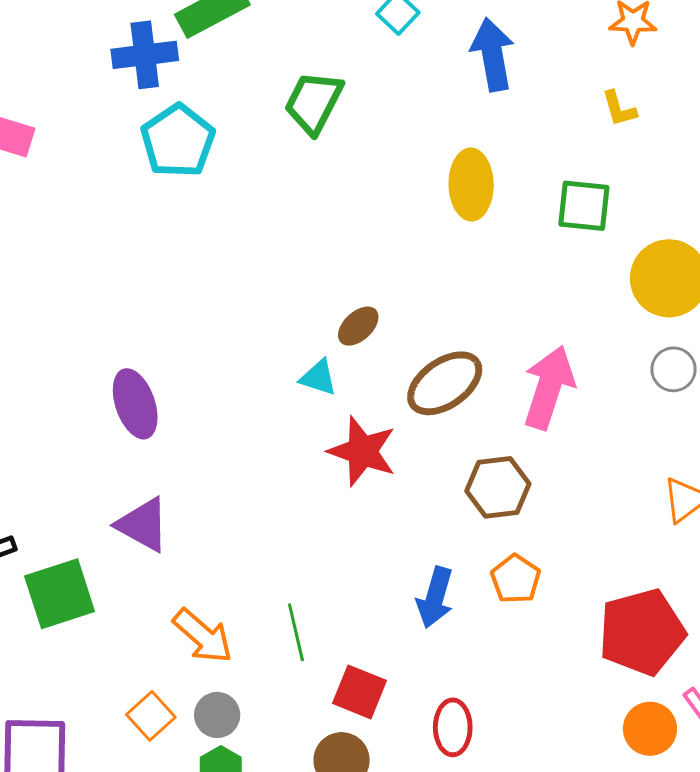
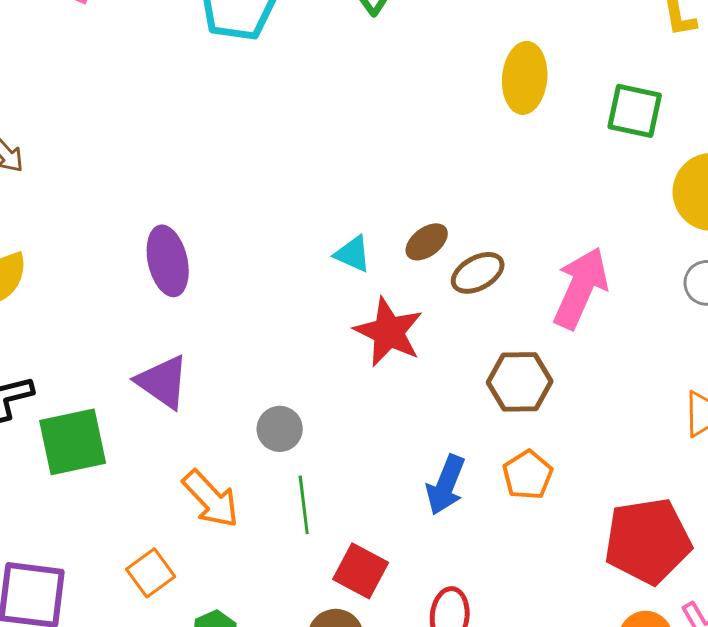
brown ellipse: (358, 326) -> (427, 242), moved
brown ellipse: (445, 383) -> (478, 273), size x0.7
gray circle: (217, 715) -> (280, 429), moved

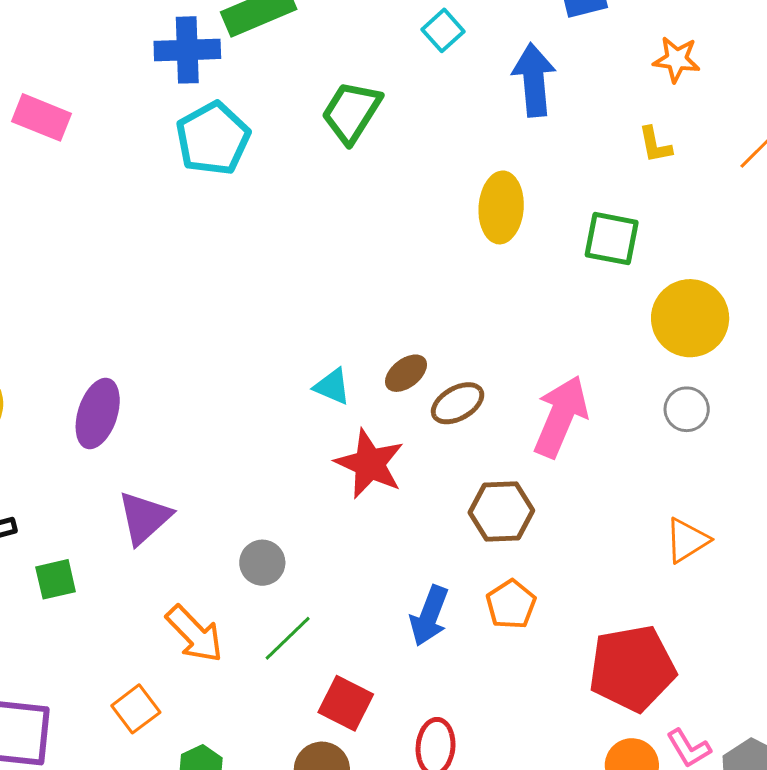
purple ellipse: (168, 261) -> (98, 414), moved, turned 32
purple triangle: (163, 382) -> (144, 518), turned 44
green square: (73, 442) -> (56, 579), size x0.6
green line: (304, 505) -> (288, 638), turned 54

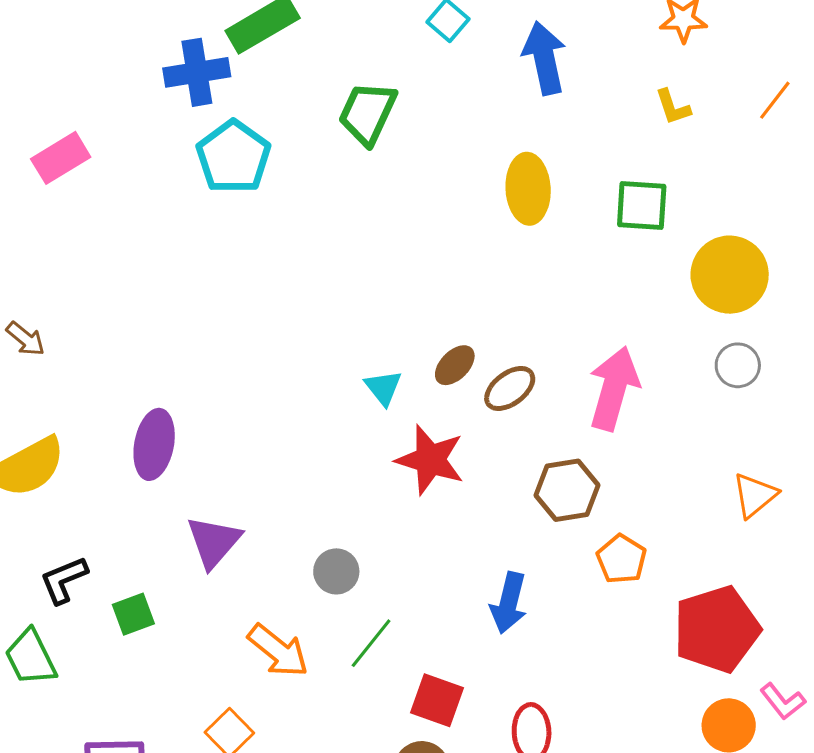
pink rectangle: (41, 117) -> (61, 158), turned -46
cyan triangle: (332, 386) -> (383, 388), turned 36
orange pentagon: (511, 604) -> (622, 559), moved

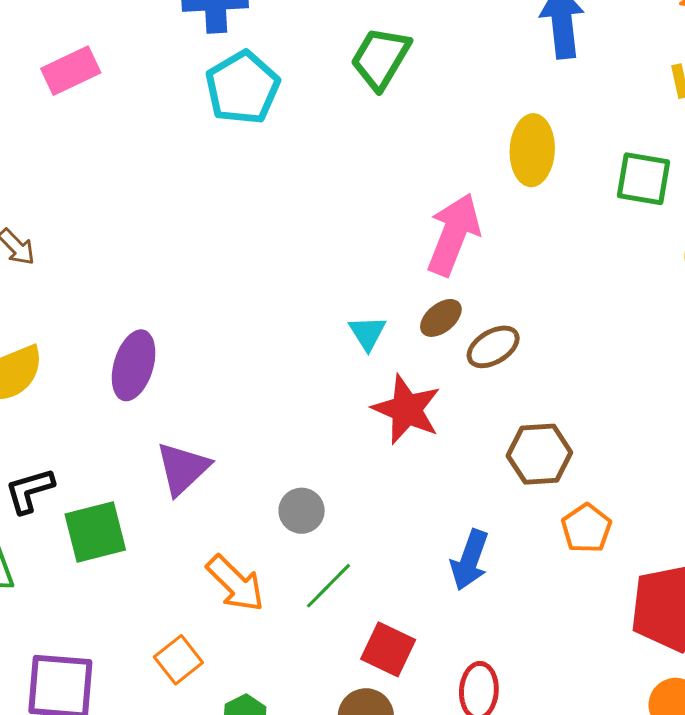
pink arrow: (614, 388) -> (454, 234), moved
green square: (133, 614) -> (95, 532), size x1.5

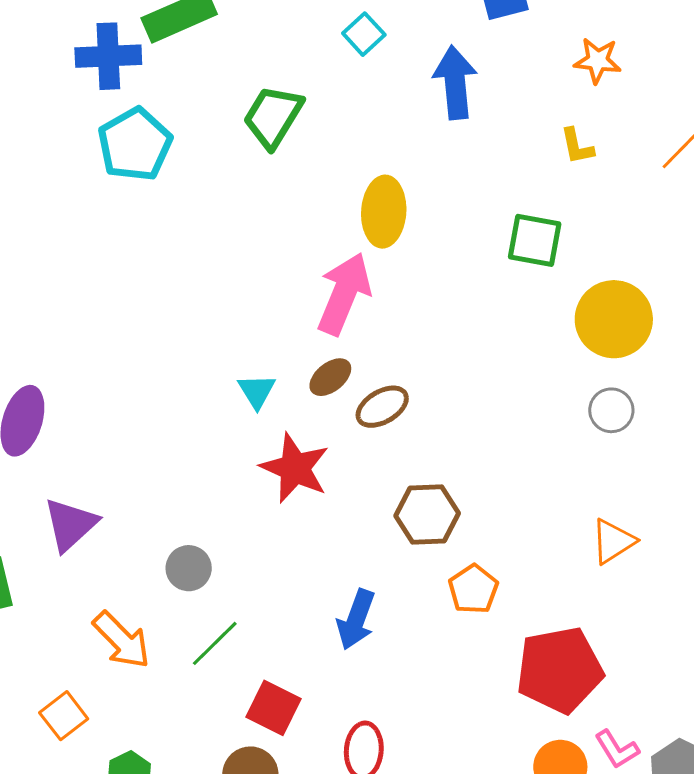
yellow ellipse: (532, 150) -> (384, 212), moved

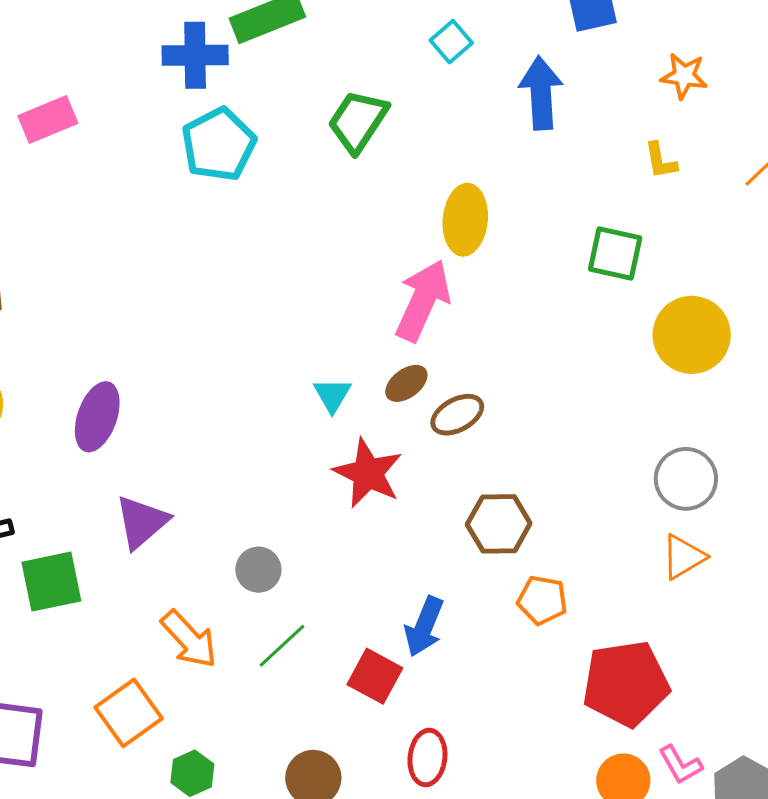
gray circle: (611, 410) -> (686, 479), moved, size x1.4
orange pentagon: (473, 589) -> (542, 600), turned -30
red square: (274, 708) -> (375, 676), moved
orange square: (64, 716) -> (129, 713), size x1.4

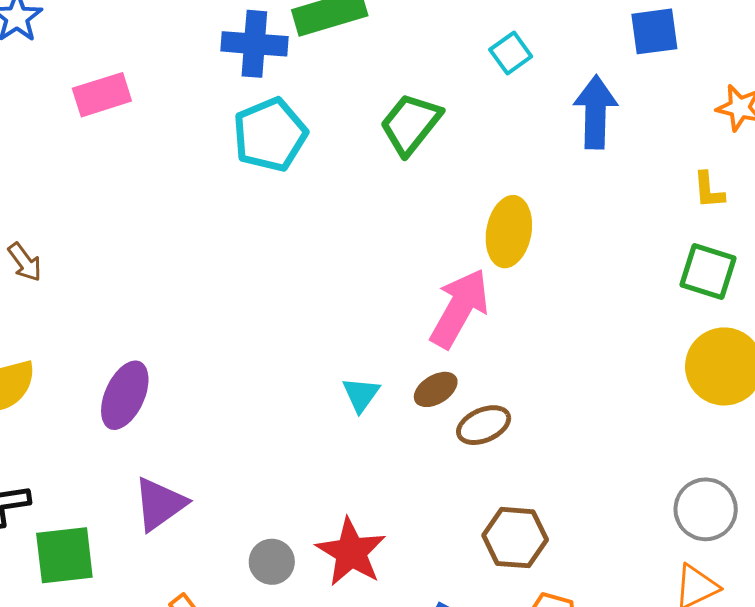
green square: (615, 253) -> (708, 272), moved
red star: (368, 473) -> (351, 552), moved

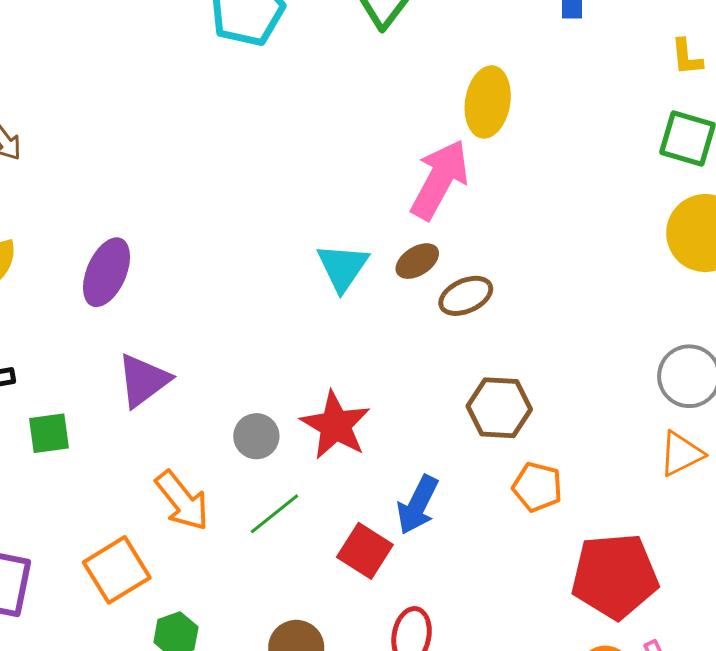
cyan triangle: (361, 394) -> (343, 267), size x1.4
green square: (64, 555) -> (49, 433), size x0.7

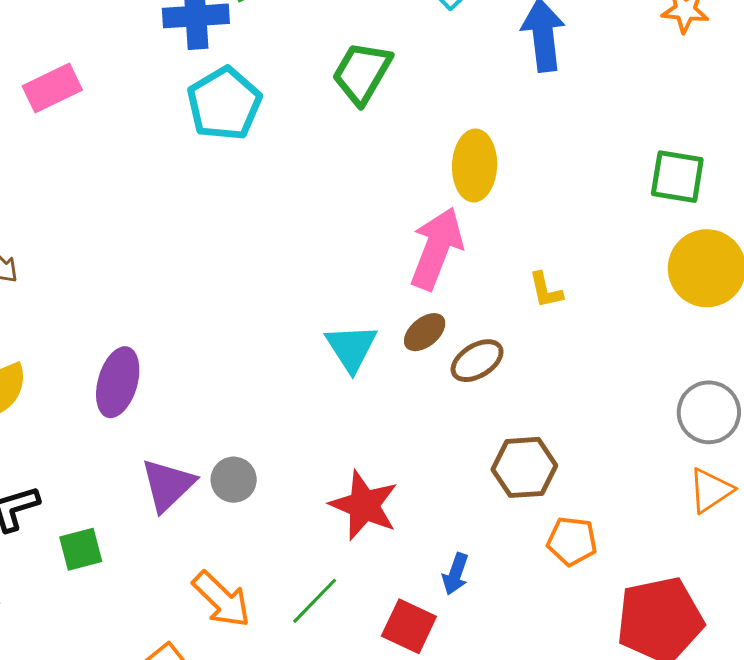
yellow L-shape: (687, 57) -> (546, 290), moved
gray circle: (256, 436) -> (234, 480), moved
blue arrow: (418, 505) -> (455, 574), size x0.7

